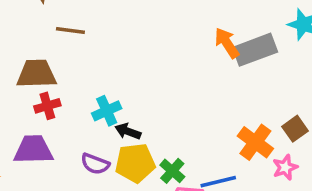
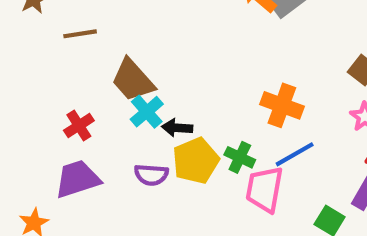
brown trapezoid: (36, 74) -> (133, 80), moved, turned -114
orange cross: (255, 142) -> (282, 105), moved

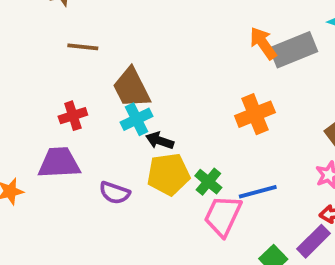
brown line: (80, 34) -> (83, 47), moved
orange cross: (282, 105) -> (255, 114), moved, turned 33
purple semicircle: (151, 175) -> (115, 193), moved

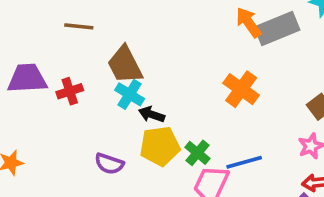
orange cross: (255, 114) -> (241, 89), turned -32
cyan cross: (136, 119) -> (130, 94), turned -32
purple trapezoid: (59, 163) -> (27, 78), moved

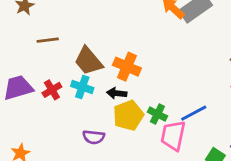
orange cross: (241, 89) -> (127, 67), moved
cyan cross: (130, 94) -> (82, 87), moved

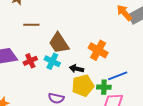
orange cross: (127, 67) -> (98, 50), moved
blue line: (194, 113) -> (118, 76), moved
green cross: (157, 114) -> (104, 87), turned -32

